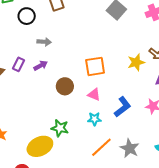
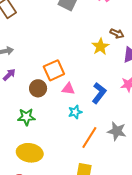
orange square: (95, 66) -> (54, 70), moved
green star: (60, 128) -> (26, 117), moved
yellow ellipse: (40, 146) -> (30, 153), turned 50

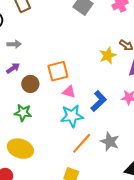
brown circle: (38, 88) -> (30, 84), moved
cyan star: (75, 112) -> (72, 116), size x1.6

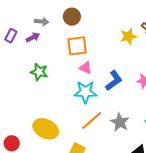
gray arrow: (14, 44) -> (42, 22), moved
brown circle: (30, 84) -> (72, 17), moved
green star: (23, 113) -> (39, 72), moved
yellow ellipse: (20, 149) -> (46, 129), moved

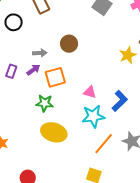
orange square: (77, 46) -> (55, 77), moved
yellow ellipse: (46, 129) -> (54, 132), moved

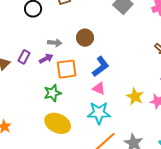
yellow star: (128, 55) -> (135, 97), moved, turned -30
blue L-shape: (120, 101) -> (100, 67), moved
green star: (45, 103) -> (53, 93), turned -30

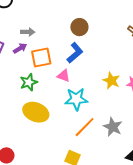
brown circle: (85, 38) -> (79, 27), moved
pink triangle: (99, 89) -> (64, 76), moved

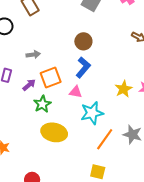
purple arrow: (20, 48) -> (29, 85), moved
yellow star: (111, 80) -> (124, 89), turned 30

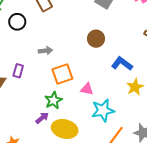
blue L-shape: (83, 67) -> (122, 64), moved, turned -95
purple arrow: (29, 85) -> (42, 118), moved

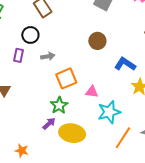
black circle: (17, 22) -> (30, 35), moved
purple rectangle: (18, 71) -> (19, 55), moved

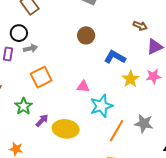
gray arrow: (48, 56) -> (30, 48), moved
orange square: (66, 78) -> (41, 77), moved
green star: (59, 105) -> (24, 106), moved

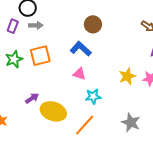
blue L-shape: (115, 57) -> (81, 49), moved
green star: (24, 106) -> (14, 59), moved
cyan star: (101, 106) -> (93, 96), size x0.7
orange line: (117, 131) -> (85, 125), moved

